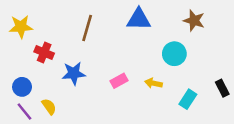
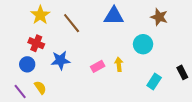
yellow star: (21, 27) -> (40, 15), moved, turned -30
brown line: (87, 28) -> (72, 23), turned -55
yellow arrow: (153, 83) -> (119, 64), moved, turned 72
blue circle: (22, 87) -> (27, 64), moved

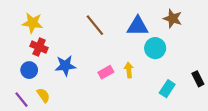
yellow star: (40, 15) -> (32, 23), moved, turned -30
blue triangle: (114, 16) -> (138, 26), moved
brown line: (72, 23) -> (95, 25), moved

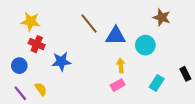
blue triangle: (138, 26) -> (116, 36), moved
blue circle: (29, 70) -> (19, 66), moved
pink rectangle: (106, 72) -> (118, 85), moved

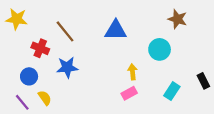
yellow star: (31, 22) -> (17, 19), moved
brown line: (89, 24) -> (65, 31), moved
blue triangle: (116, 36) -> (116, 30), moved
blue circle: (19, 66) -> (29, 76), moved

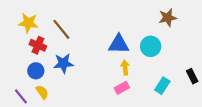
yellow star: (17, 19) -> (28, 23), moved
brown star: (178, 19) -> (168, 18), turned -30
blue triangle: (116, 30) -> (119, 44), moved
blue circle: (29, 76) -> (36, 71), moved

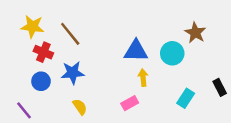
brown star: (168, 18) -> (195, 33), moved, turned -30
pink rectangle: (122, 88) -> (130, 103), moved
yellow semicircle: (42, 92) -> (80, 107), moved

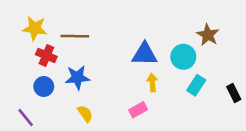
brown line: (70, 34) -> (75, 36), turned -50
cyan rectangle: (186, 98) -> (196, 85), moved

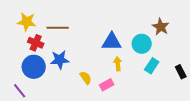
blue circle: (44, 87) -> (34, 67), size x1.5
yellow semicircle: (85, 114) -> (86, 78), moved

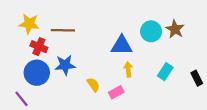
cyan circle: (142, 44) -> (151, 31), moved

